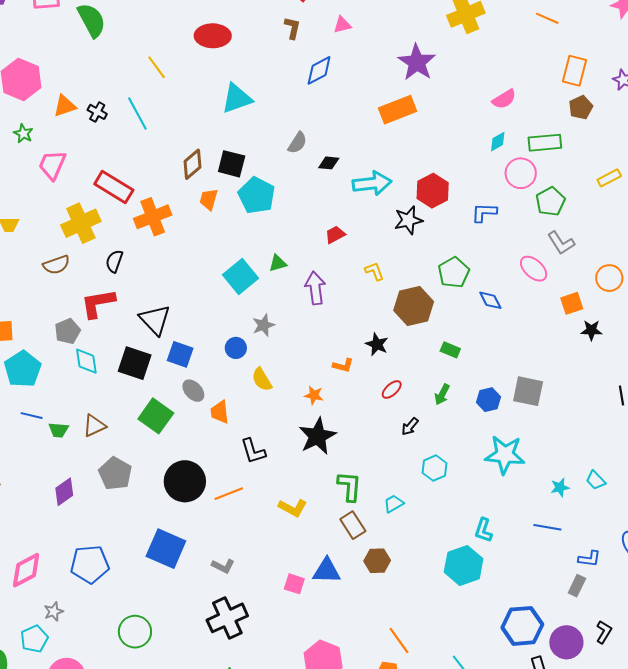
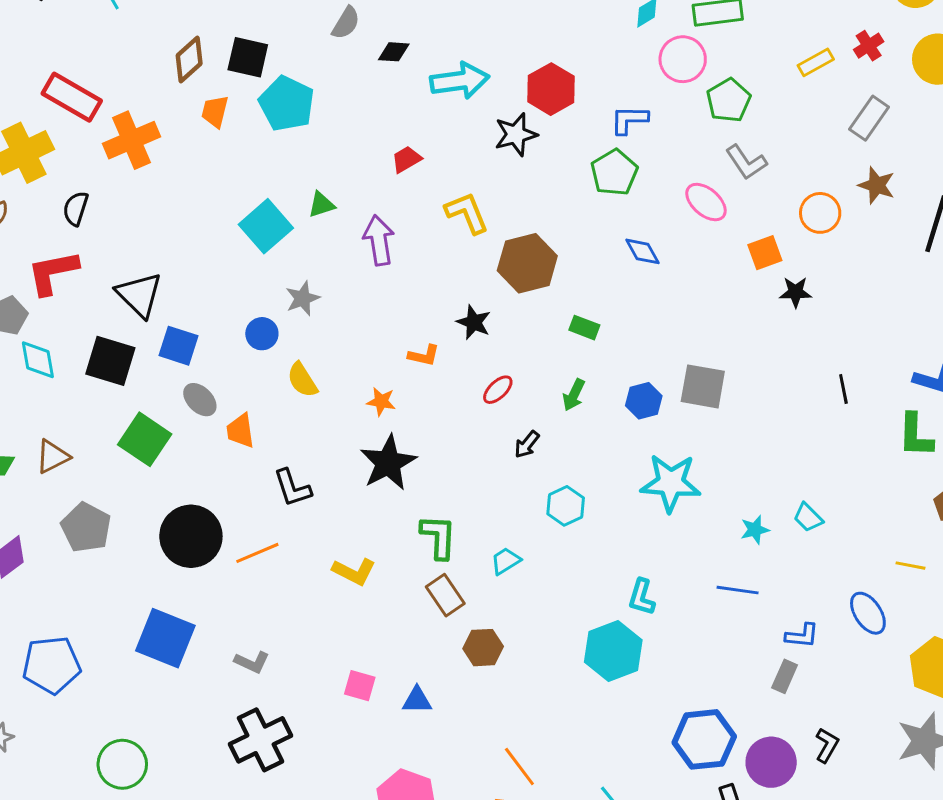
yellow L-shape: (374, 271) -> (467, 213), size x1.5
green pentagon: (454, 273) -> (614, 172), moved
blue triangle: (327, 571) -> (417, 700), moved, size x0.7

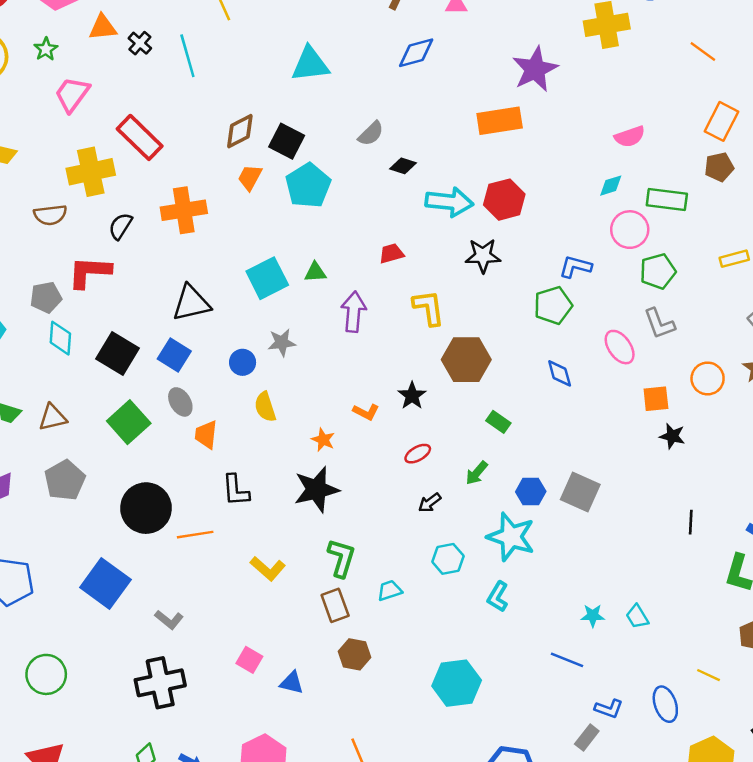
red hexagon: (551, 89) -> (504, 200), moved
orange cross: (131, 140) -> (184, 210), moved
black triangle: (139, 295) -> (191, 303), moved, turned 48
cyan star: (671, 483) -> (511, 537), moved
cyan L-shape: (642, 597) -> (498, 597), moved

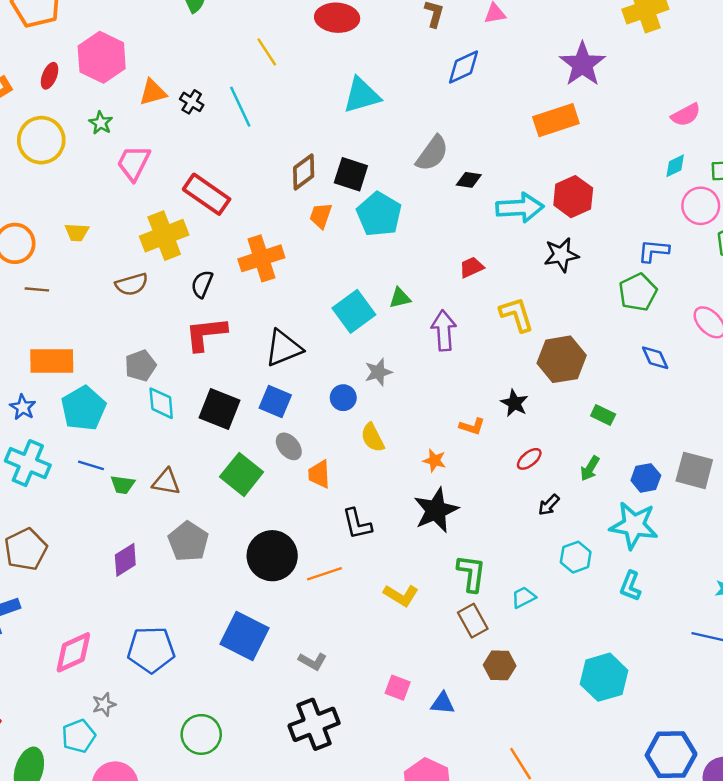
gray semicircle: (371, 134) -> (432, 153), size x1.4
red L-shape: (90, 272) -> (206, 334), moved
brown triangle: (53, 417) -> (166, 482), turned 32

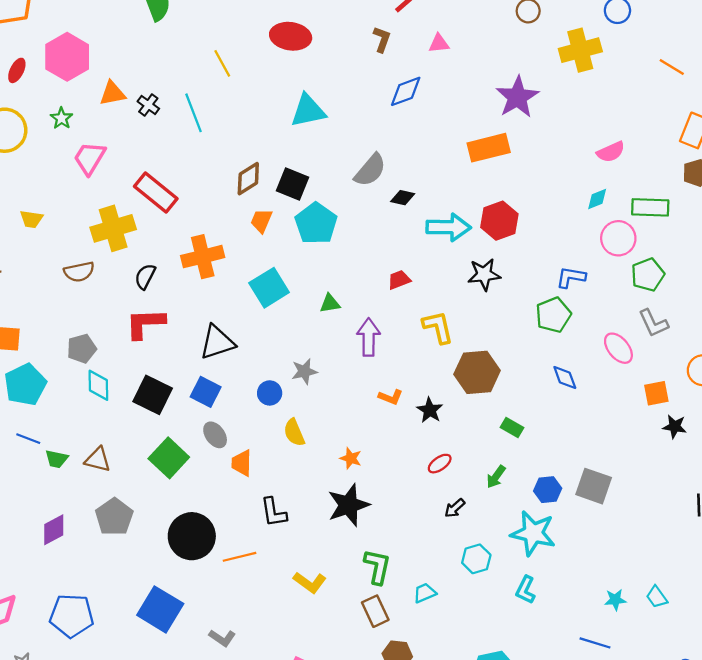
cyan square: (354, 311) -> (269, 288), moved
orange L-shape: (472, 426) -> (391, 397), moved

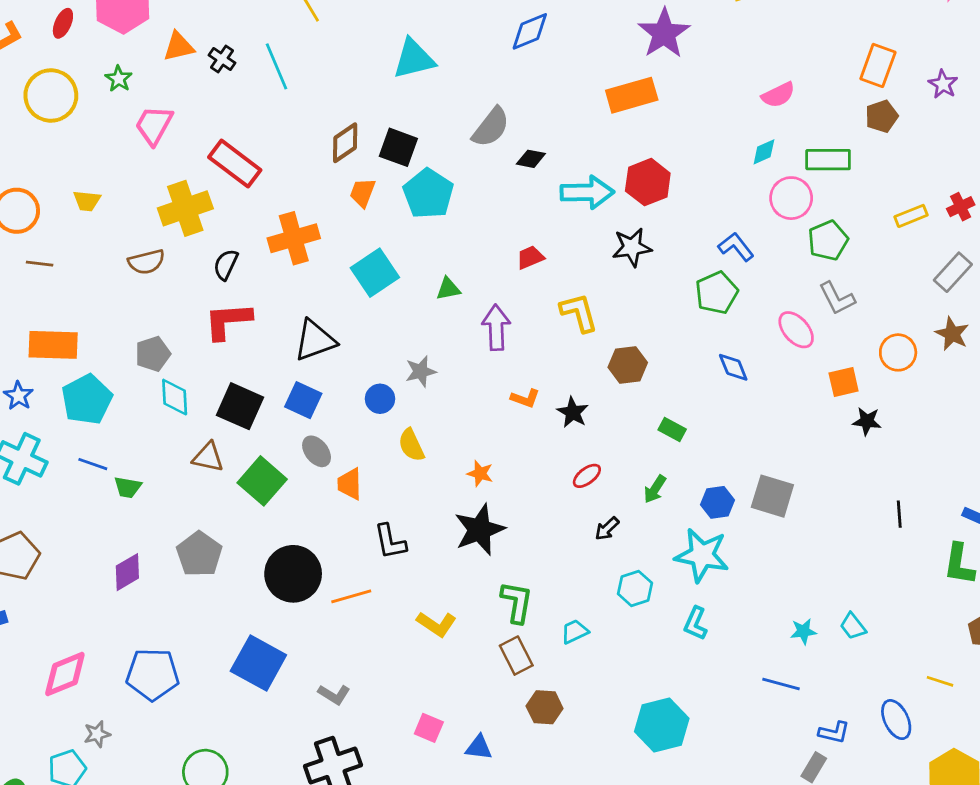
blue L-shape: (571, 277) -> (736, 247), turned 44
brown hexagon: (477, 372) -> (628, 365), size x0.7
brown triangle: (98, 460) -> (208, 457), moved

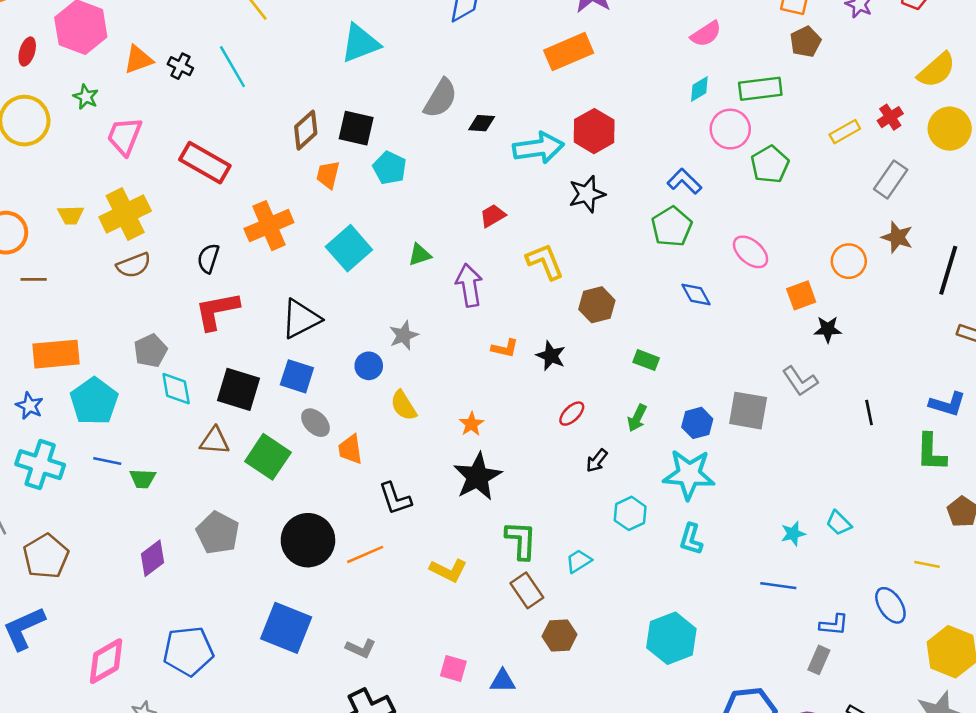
cyan pentagon: (428, 194) -> (390, 168), size x0.7
yellow cross: (185, 208) -> (125, 214), moved
gray L-shape: (837, 298) -> (800, 381), moved
orange star: (480, 473) -> (471, 424), turned 30

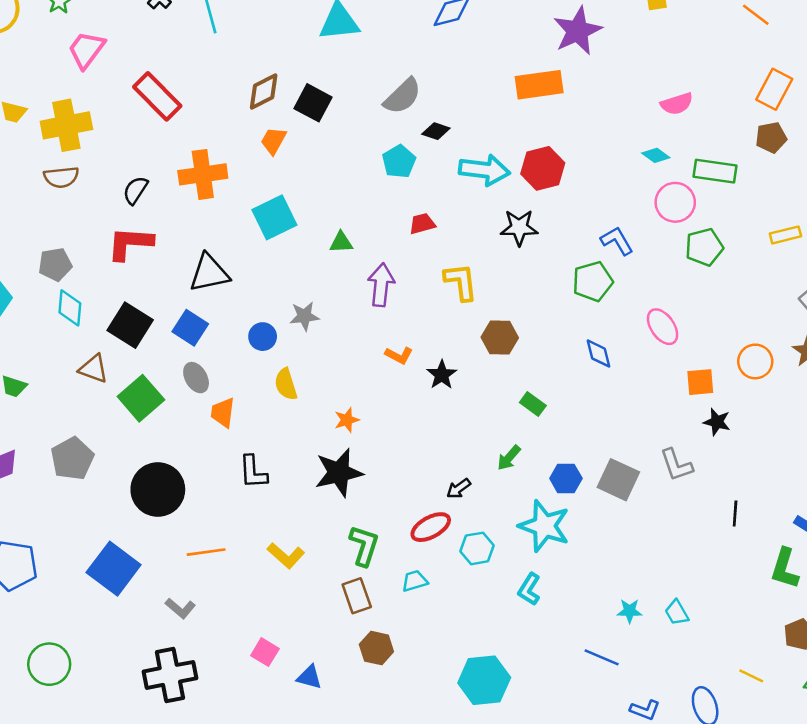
cyan diamond: (699, 89) -> (656, 155), turned 52
cyan pentagon: (390, 168) -> (399, 162), moved
red ellipse: (572, 414) -> (431, 527), moved, size x1.4
orange line: (365, 554) -> (206, 552), moved

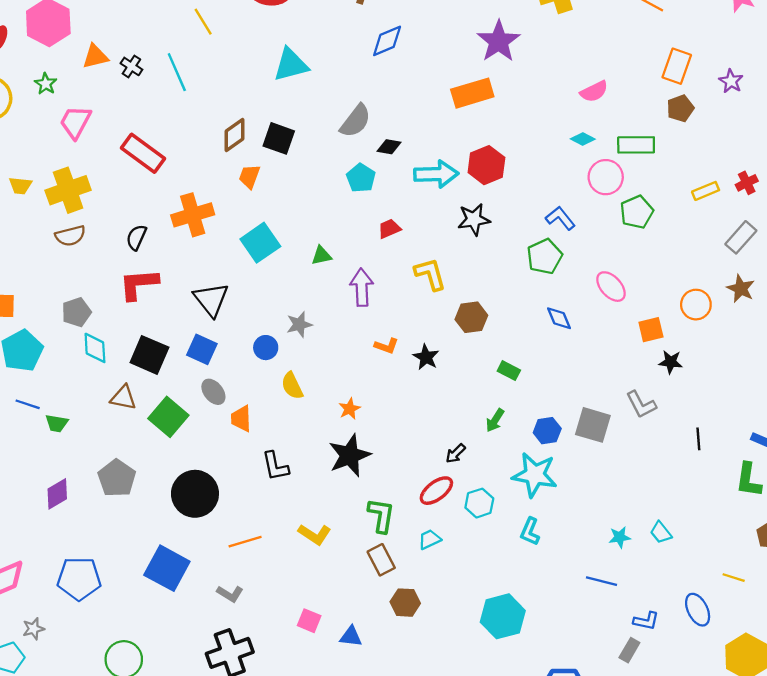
black triangle: (209, 273) -> (211, 300), turned -48

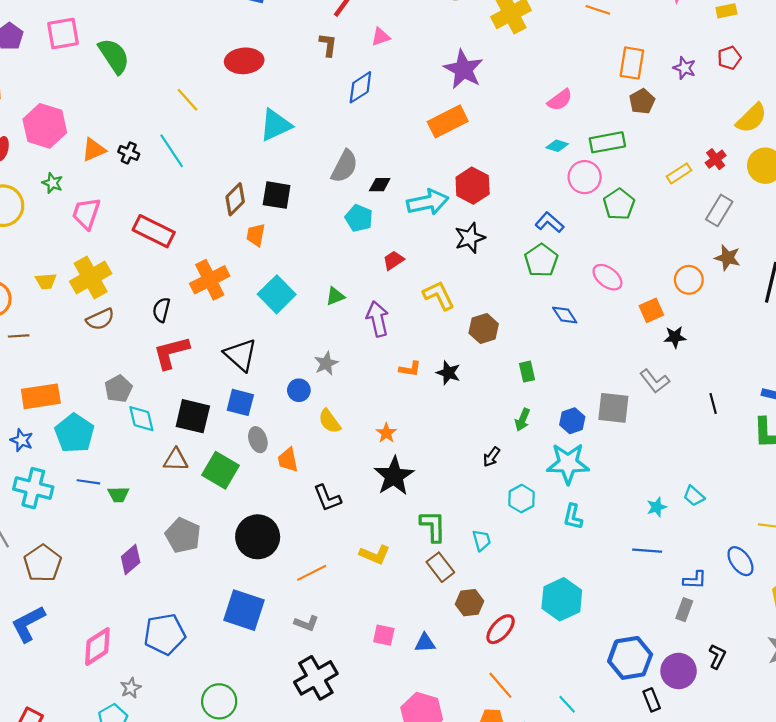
green rectangle: (509, 371) -> (527, 372), turned 60
gray ellipse: (213, 392) -> (258, 440), turned 30
red ellipse: (436, 491) -> (501, 629), moved
cyan trapezoid: (430, 539) -> (482, 540), turned 110

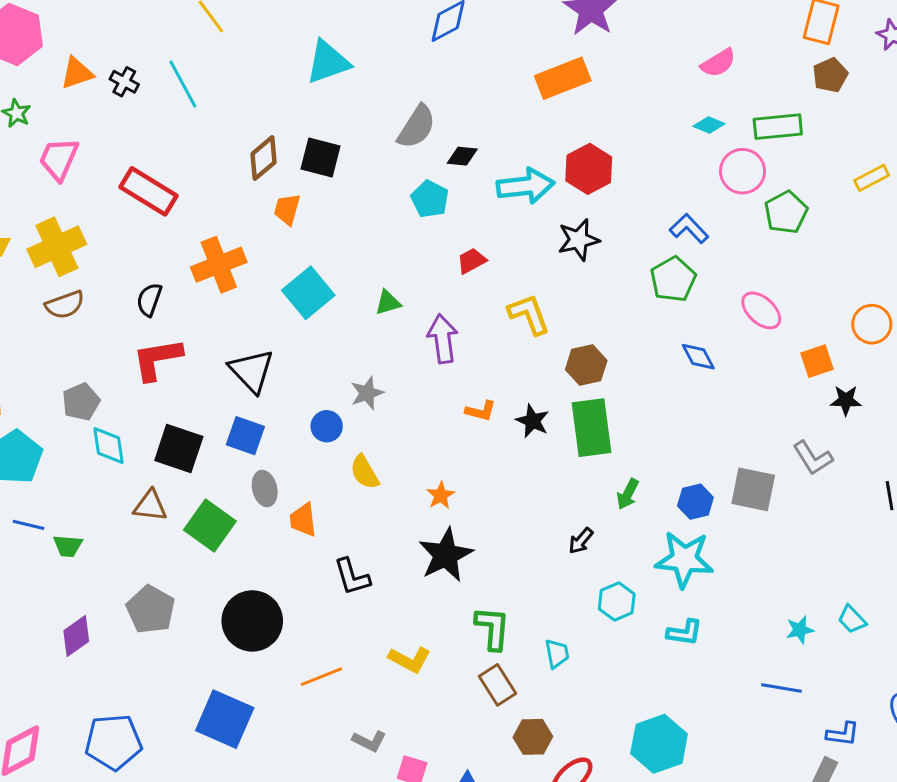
green rectangle: (527, 372) -> (591, 428), moved, size x2.0
cyan L-shape: (573, 517) -> (684, 632), turned -100
gray L-shape: (306, 623) -> (369, 741), moved

